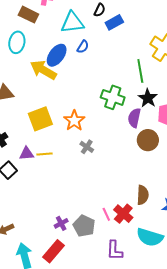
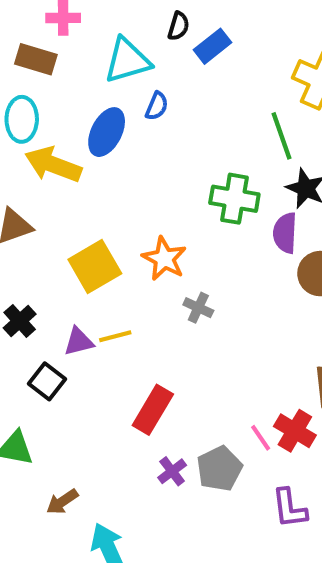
yellow arrow: (43, 70) -> (53, 165), moved
gray pentagon: (84, 226) -> (219, 469), turned 30
red rectangle: (54, 251) -> (153, 410), moved

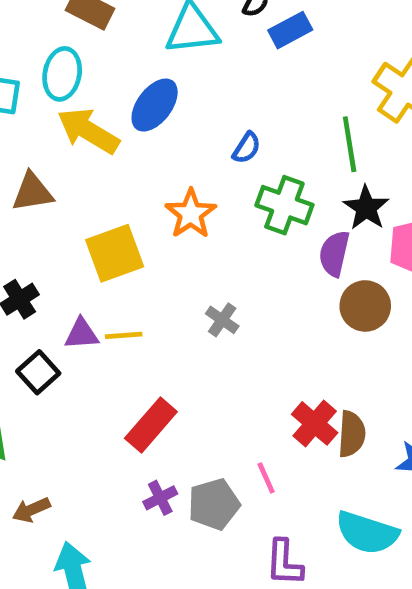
blue semicircle: (157, 106) -> (247, 148), moved
orange star: (164, 259) -> (191, 214), moved
red cross: (295, 431) -> (315, 423), moved

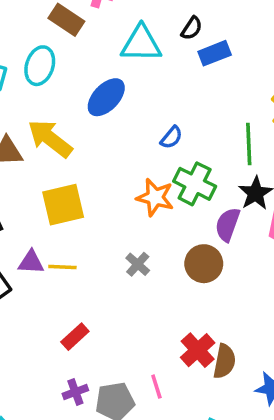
yellow arrow: (88, 131) -> (50, 139), moved
orange star: (191, 214) -> (155, 197), moved, turned -30
brown circle: (365, 306) -> (204, 264), moved
red rectangle: (151, 425) -> (75, 337), size x0.7

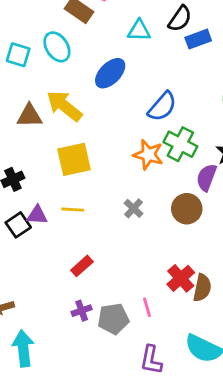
black semicircle: (192, 28) -> (180, 19), size x1.4
cyan triangle: (141, 44) -> (139, 30), size x0.7
cyan ellipse: (40, 66) -> (57, 47), turned -52
blue semicircle: (171, 137) -> (162, 107), size x1.6
purple triangle: (31, 262) -> (37, 215), moved

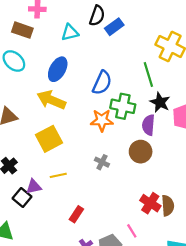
yellow arrow: (64, 106) -> (51, 100), moved

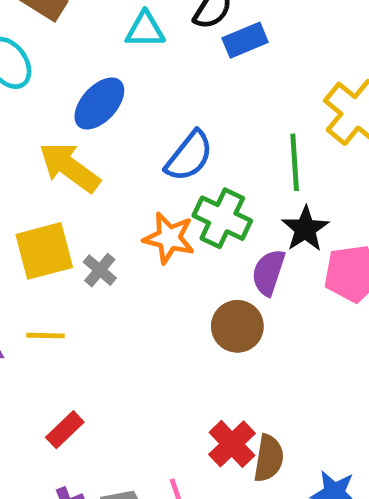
gray cross: (102, 162) -> (100, 270), moved

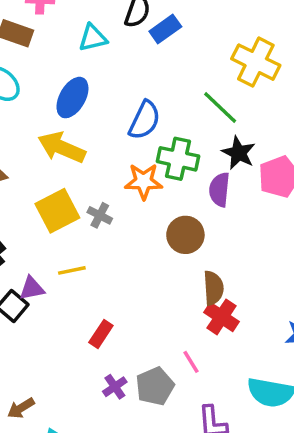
green line: (295, 162) -> (220, 107), turned -30
brown circle: (237, 326) -> (185, 235), moved
brown semicircle: (269, 458) -> (213, 288), moved

